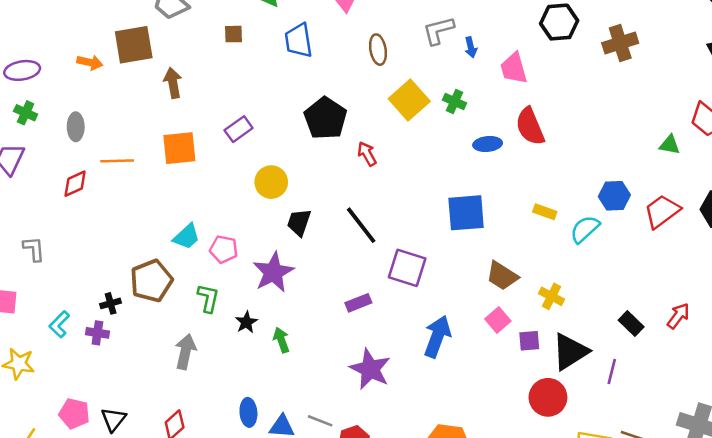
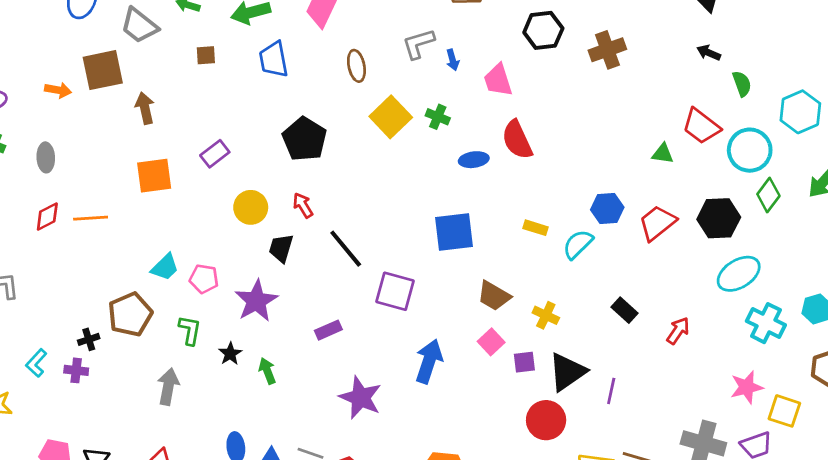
red arrow: (367, 154) -> (303, 205), moved
orange line: (117, 161) -> (91, 218), moved
purple rectangle: (358, 303) -> (328, 330), moved
black rectangle: (631, 323) -> (625, 310), moved

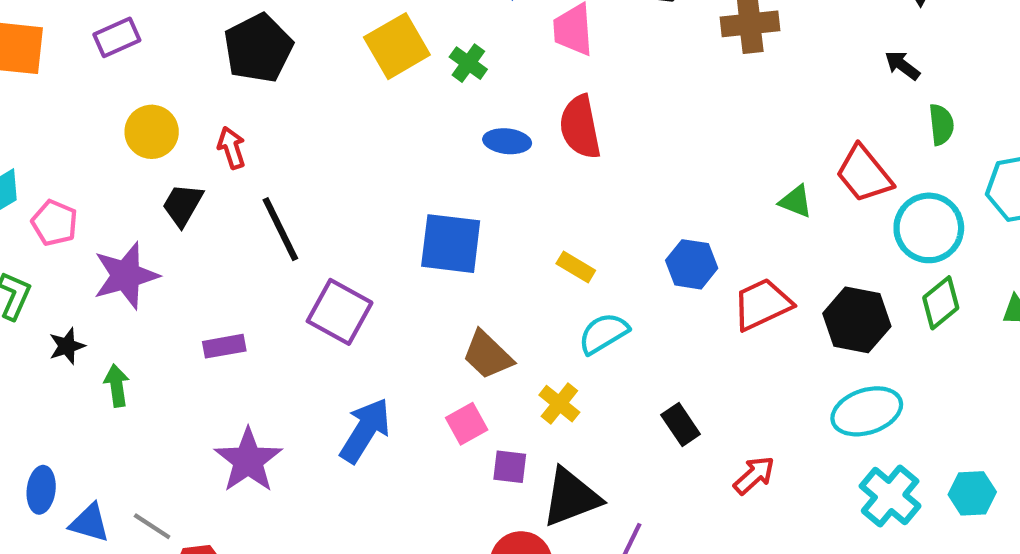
cyan semicircle: (578, 244) -> (603, 333), moved

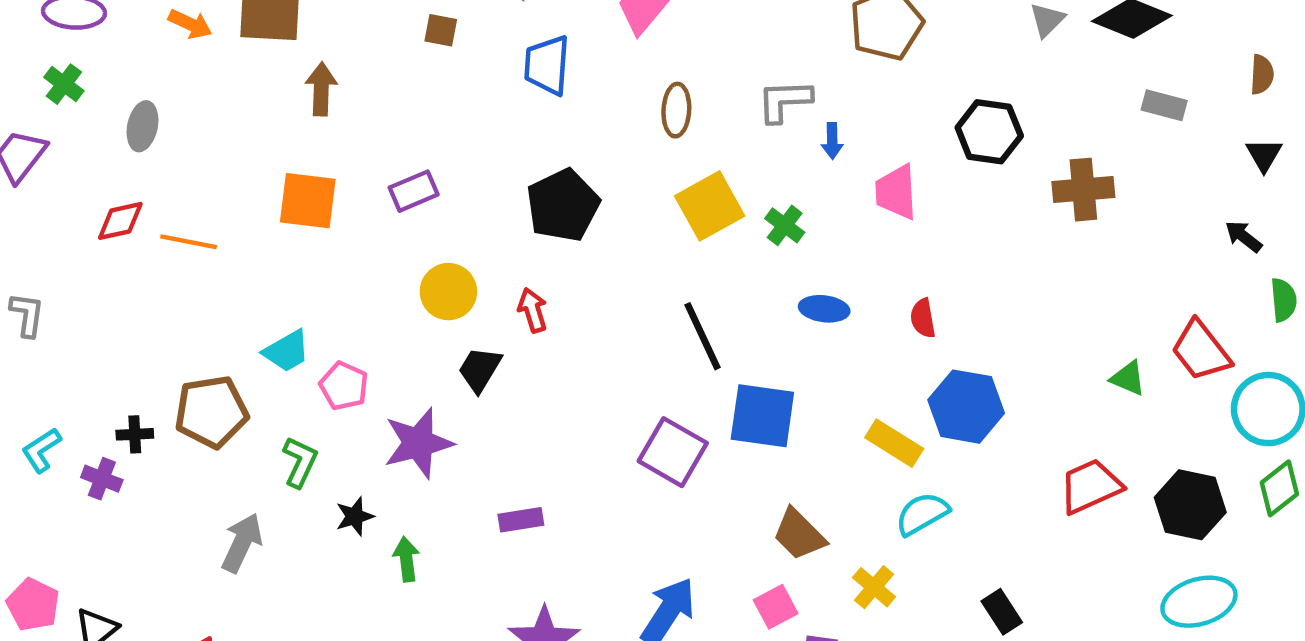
red semicircle: (580, 127) -> (923, 318), moved, size x0.6
black line: (280, 229) -> (702, 336), moved
blue hexagon: (692, 264) -> (966, 407), moved, size x1.4
yellow rectangle: (576, 267) -> (894, 443), size x1.4
purple square: (340, 312) -> (673, 452), moved

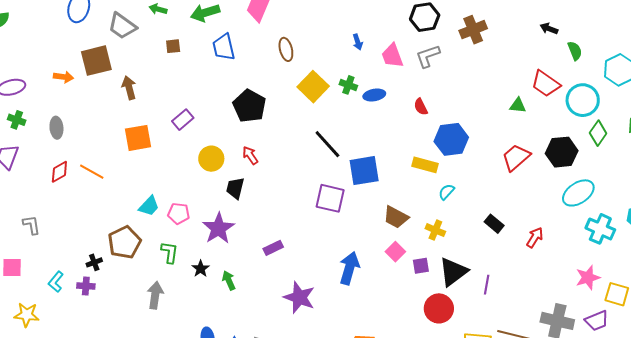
gray L-shape: (784, 101) -> (428, 56), moved
orange line: (189, 242) -> (92, 172), turned 35
blue ellipse: (824, 309) -> (374, 95), moved
cyan semicircle: (922, 514) -> (446, 192), size x0.7

